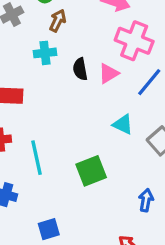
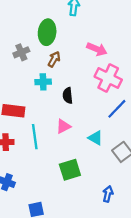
pink triangle: (109, 73) -> (63, 126), moved
cyan line: (37, 158) -> (35, 137), moved

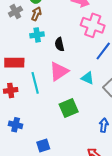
brown arrow: (54, 59) -> (36, 14), moved
pink triangle: (63, 126) -> (59, 71), size x1.5

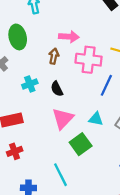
brown arrow: (36, 14) -> (54, 56), moved
cyan line: (35, 83) -> (60, 175), moved
green square: (69, 108) -> (81, 144), moved

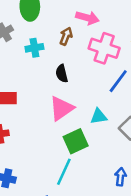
cyan cross: (30, 84) -> (34, 48), moved
cyan triangle: (96, 119) -> (99, 116), turned -32
cyan line: (60, 175) -> (64, 172), moved, turned 40

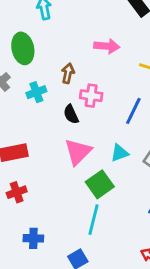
pink arrow: (87, 18) -> (107, 46), moved
pink cross: (104, 48) -> (91, 96), moved, size x0.7

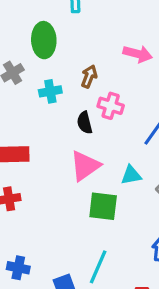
green square: (100, 184) -> (103, 206), turned 32
cyan line: (94, 220) -> (98, 267), moved
blue cross: (33, 238) -> (18, 268), moved

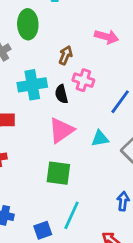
cyan cross: (50, 91) -> (32, 85), moved, size x1.5
green square: (103, 206) -> (58, 173), moved

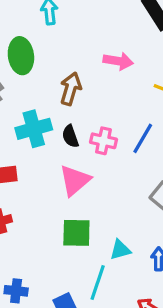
brown arrow: (66, 55) -> (71, 89), size x1.4
pink cross: (83, 80) -> (103, 141), moved
cyan triangle: (100, 138) -> (120, 250), moved

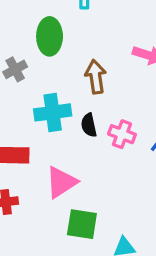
brown arrow: (71, 89) -> (96, 77), turned -32
pink triangle: (75, 180) -> (61, 182), moved

